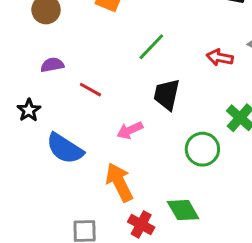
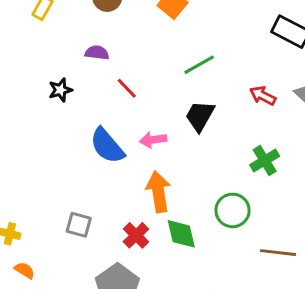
blue semicircle: (65, 149) -> (107, 146), moved
green circle: (202, 149) -> (233, 210), moved
orange arrow: (119, 182) -> (158, 192), moved

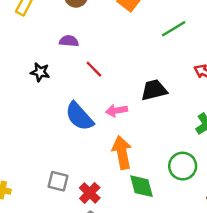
green line: (199, 65) -> (174, 29), moved
black star: (60, 90) -> (40, 72), turned 30
black trapezoid: (200, 116) -> (154, 90), turned 48
red cross: (136, 235) -> (90, 193), moved

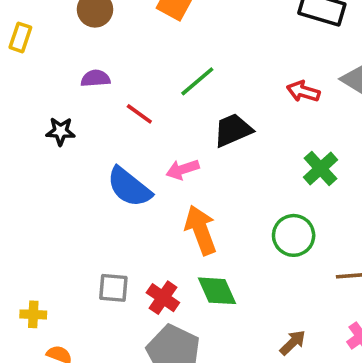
green line: (174, 29) -> (197, 81), moved
green diamond: (142, 186) -> (217, 291), moved

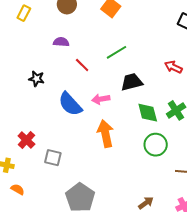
black star: (60, 131) -> (36, 79), moved
green diamond: (217, 291) -> (148, 113), moved
red cross: (163, 298) -> (26, 140), moved

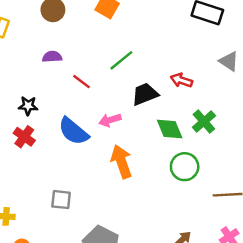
red arrow: (173, 67) -> (181, 80), moved
red cross: (26, 140) -> (24, 137), moved

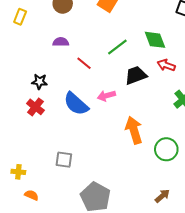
green diamond: (170, 129) -> (155, 40), moved
orange arrow: (121, 162) -> (134, 130), moved
green circle: (185, 167) -> (166, 149), moved

